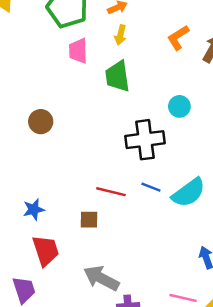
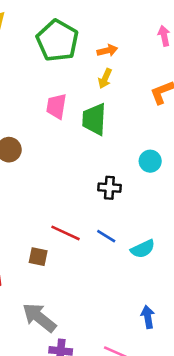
pink trapezoid: (78, 51) -> (56, 106), moved
black cross: (145, 140) -> (109, 188), size x0.6
cyan semicircle: (189, 193) -> (143, 249), size x0.7

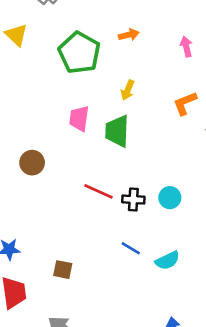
orange arrow: (107, 50) -> (129, 35), moved
cyan circle: (150, 161) -> (170, 198), moved
red line: (65, 233) -> (98, 191), moved

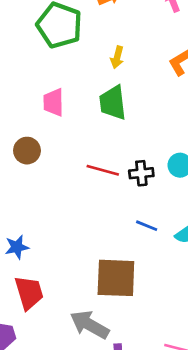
pink trapezoid: (79, 119) -> (53, 102), moved
brown square: (63, 270) -> (116, 278), moved, size x2.0

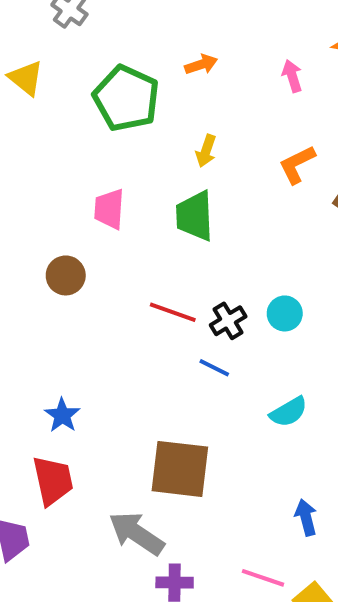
black cross: (141, 173) -> (228, 321), turned -30
blue line: (147, 226) -> (214, 368), moved
blue star: (17, 247) -> (62, 415), moved, turned -30

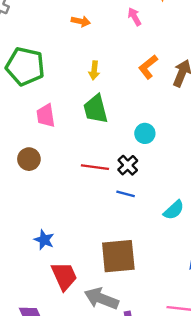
orange arrow: (201, 64) -> (81, 21), turned 42
green pentagon: (126, 98) -> (25, 66), moved
cyan circle: (285, 313) -> (145, 133), moved
red trapezoid: (53, 481) -> (64, 276), moved

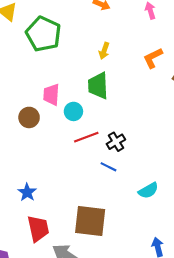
pink trapezoid: (46, 116) -> (51, 95), moved
cyan circle: (145, 133) -> (73, 111), moved
red line: (95, 167) -> (86, 137), turned -40

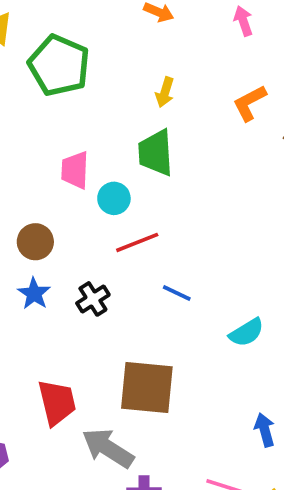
brown circle: (29, 117) -> (35, 242), moved
black cross: (116, 142) -> (93, 299), moved
blue star: (27, 192) -> (34, 294), moved

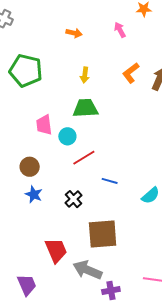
green trapezoid: (156, 153) -> (85, 108), turned 100
black cross: (93, 299) -> (73, 199), moved

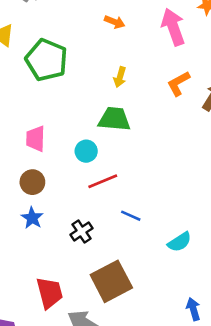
pink arrow: (120, 30) -> (173, 27), size x1.8
pink trapezoid: (44, 125) -> (36, 139), moved
brown square: (103, 234) -> (111, 281), turned -32

